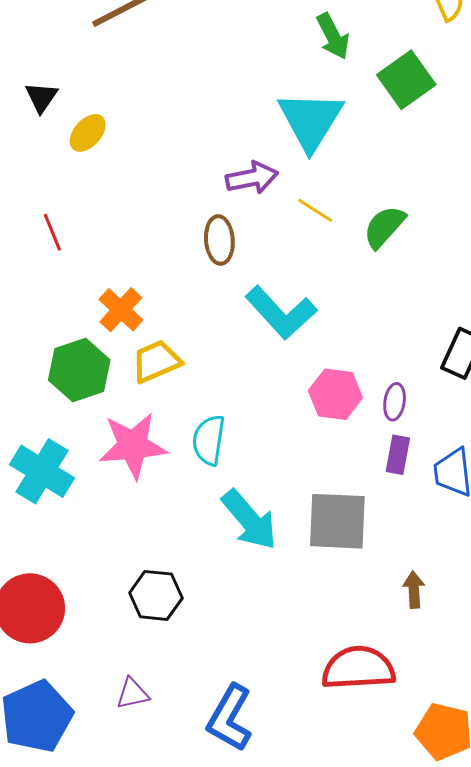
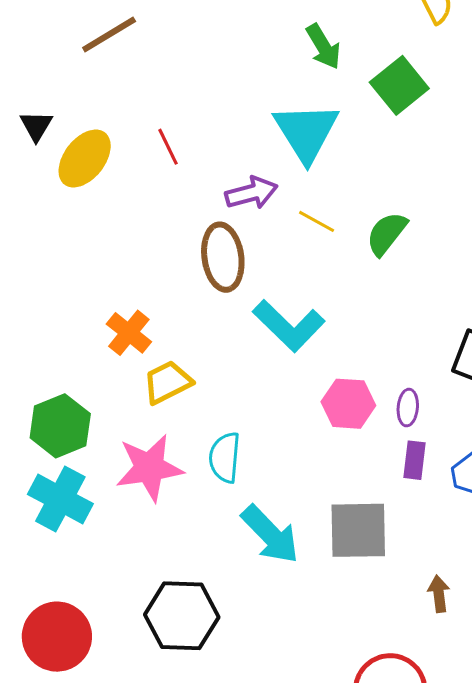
yellow ellipse: (88, 133) -> (85, 158), size x1.5
red line: (52, 232) -> (168, 147), moved
brown ellipse: (219, 240) -> (223, 257), size x1.4
green hexagon: (79, 370) -> (60, 426), moved
black hexagon: (156, 595) -> (182, 616), size x1.4

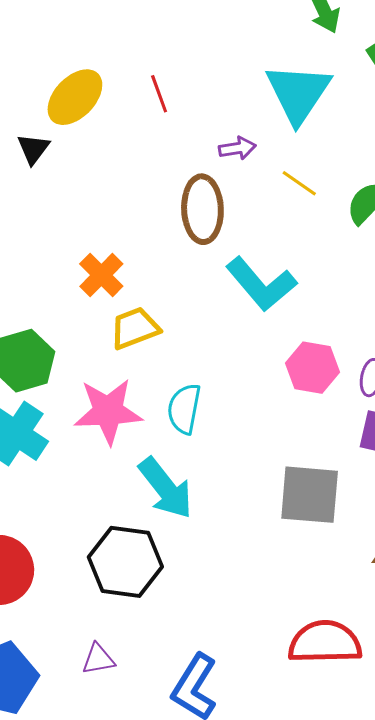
black triangle: (36, 126) -> (33, 149), moved
purple arrow: (251, 193) -> (237, 148), size x0.7
cyan arrow: (270, 534) -> (166, 488), moved

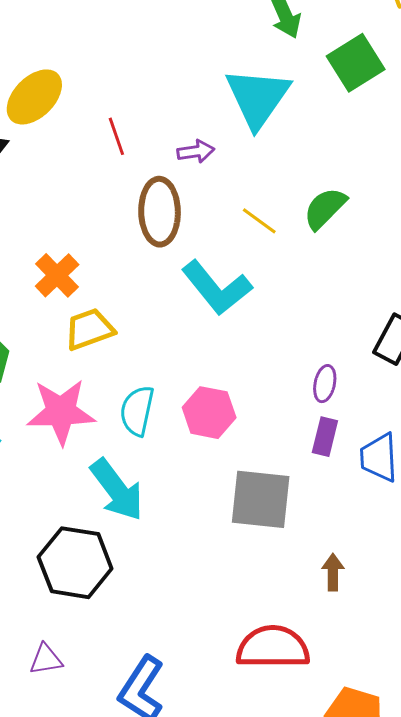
red line: (159, 94) -> (116, 136), moved
yellow line: (299, 183) -> (259, 221), moved
pink hexagon: (313, 368) -> (209, 413), moved

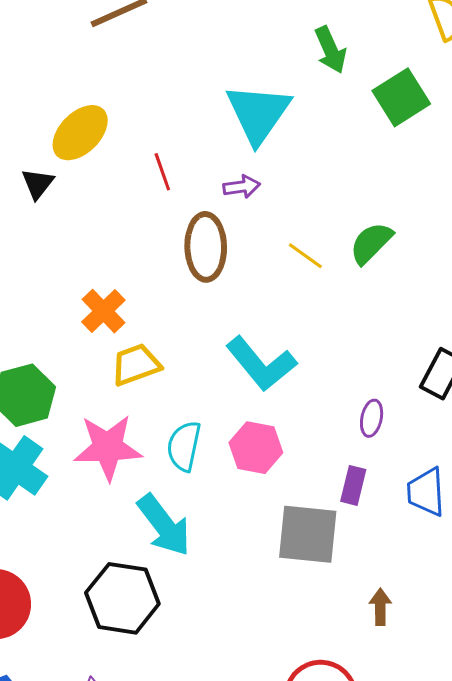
cyan triangle: (258, 98) -> (258, 113), moved
cyan L-shape: (217, 288) -> (261, 364), moved
purple rectangle: (325, 437) -> (353, 485), moved

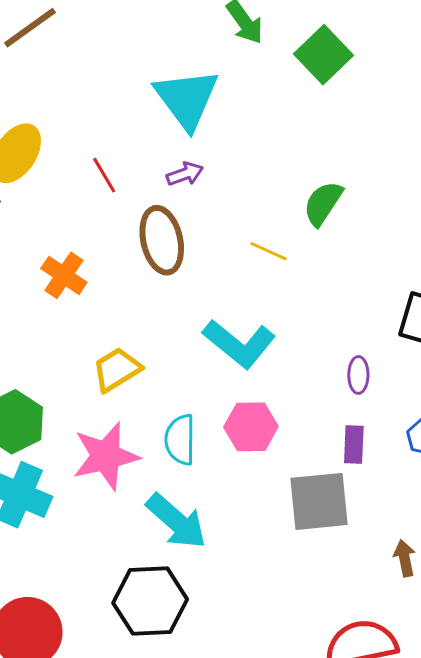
yellow line: (305, 256) -> (269, 251), moved
orange cross: (103, 311) -> (64, 275), moved

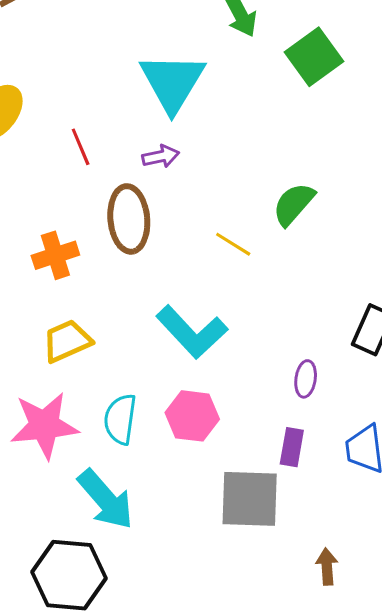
orange cross: (64, 275) -> (55, 255), moved, turned 30

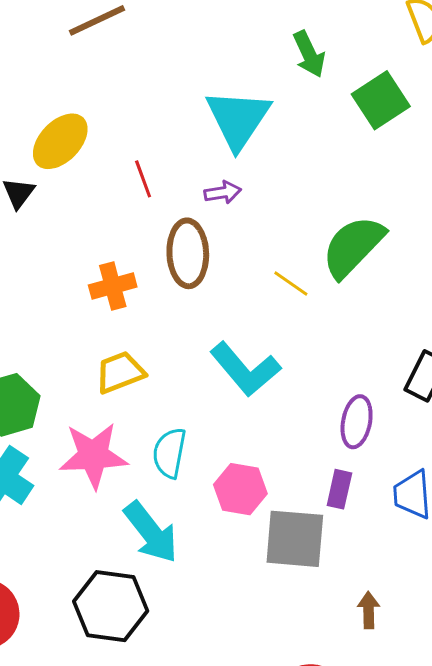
green semicircle: (294, 204) -> (353, 247), size x1.5
purple ellipse: (306, 379) -> (357, 422), size x1.4
pink hexagon: (192, 416) -> (240, 489), moved

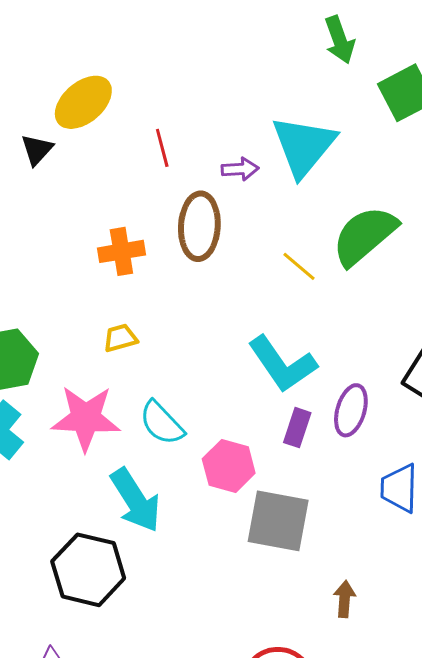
cyan triangle: (238, 119) -> (304, 146), moved
cyan L-shape: (245, 369) -> (282, 364), moved
yellow trapezoid: (120, 372) -> (120, 338), size x0.7
cyan semicircle: (169, 453) -> (162, 423), turned -60
purple rectangle: (339, 489) -> (297, 428), moved

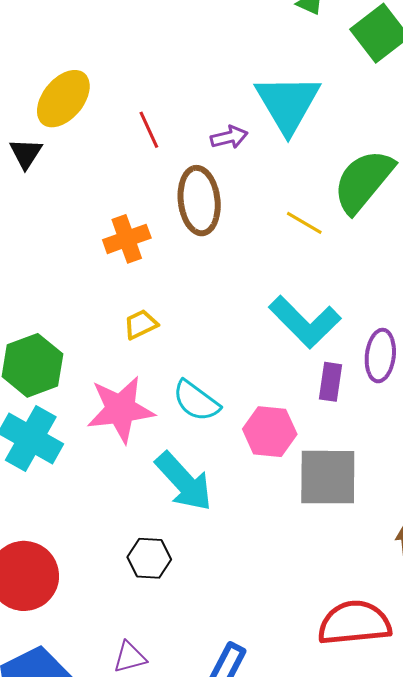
black hexagon: (88, 570) -> (149, 558), size x0.6

